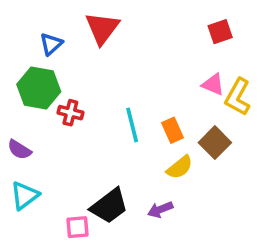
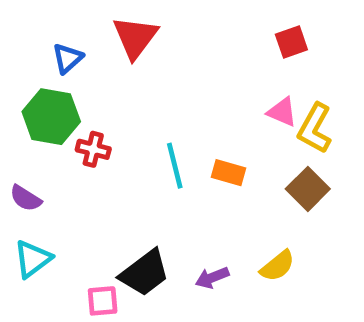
orange rectangle: (173, 130) -> (228, 173), turned -50
brown square: (215, 143) -> (308, 189), moved
yellow semicircle: (180, 167) -> (277, 266), moved

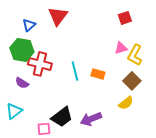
pink triangle: (282, 112) -> (121, 48), turned -40
red cross: (93, 149) -> (40, 64), size x1.6
purple semicircle: (26, 198) -> (22, 83), moved
yellow semicircle: (277, 266) -> (126, 103), moved
purple arrow: (212, 278) -> (91, 119), size x1.5

